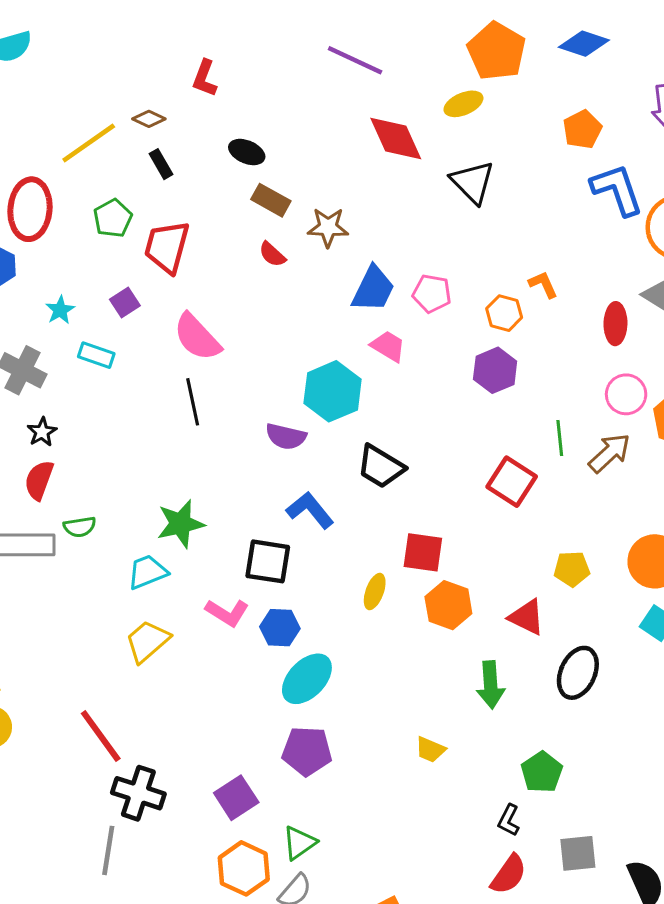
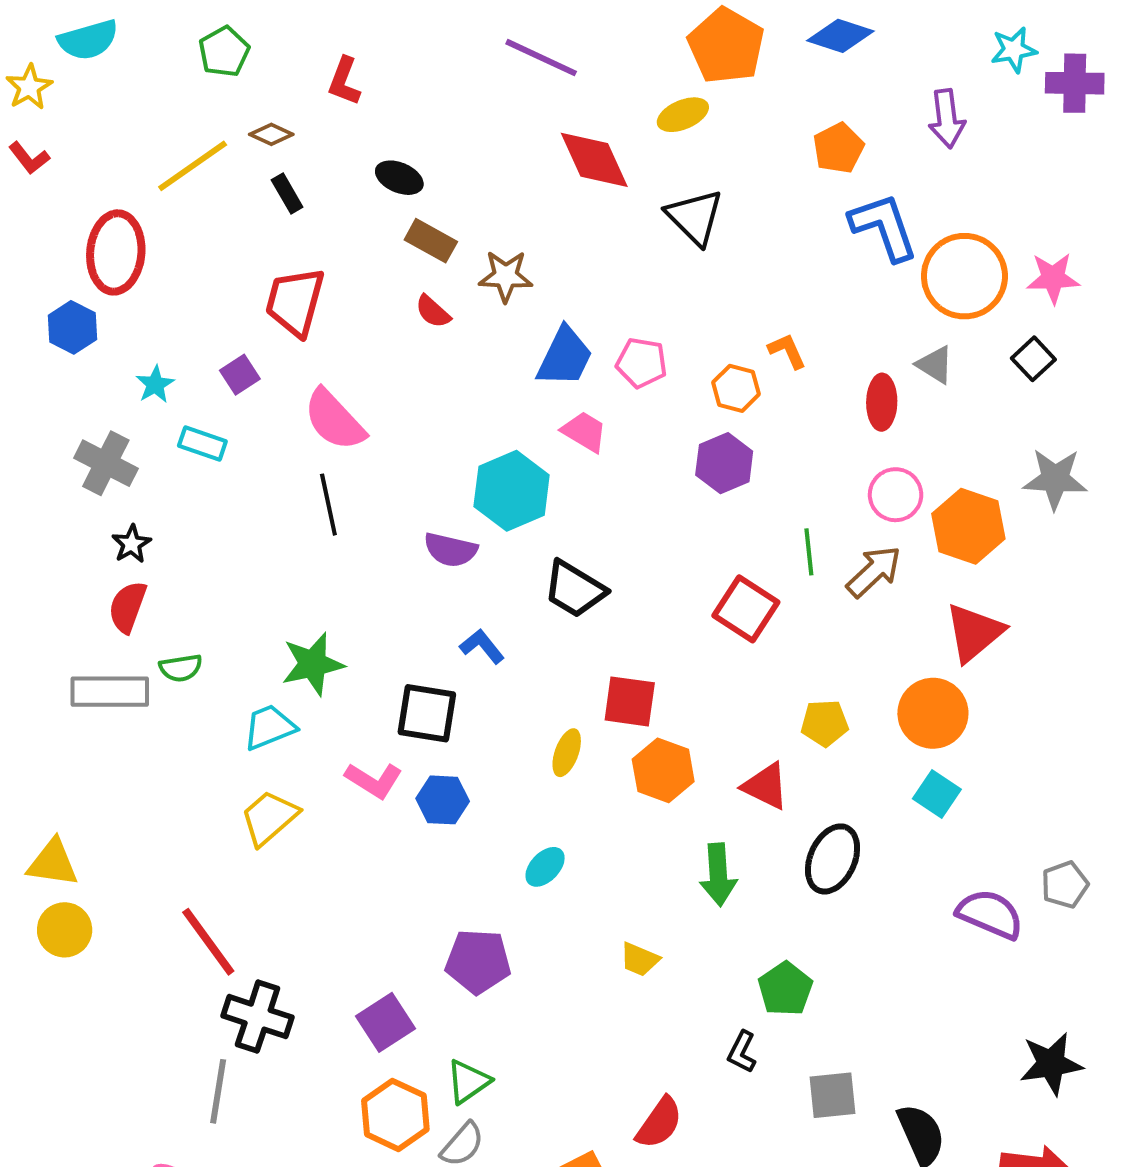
green pentagon: (113, 218) -> (224, 52), moved
blue L-shape: (310, 510) -> (482, 646), size x0.7
cyan ellipse: (307, 679) -> (545, 867), moved, size x0.6
red semicircle: (509, 874) -> (659, 1123), moved

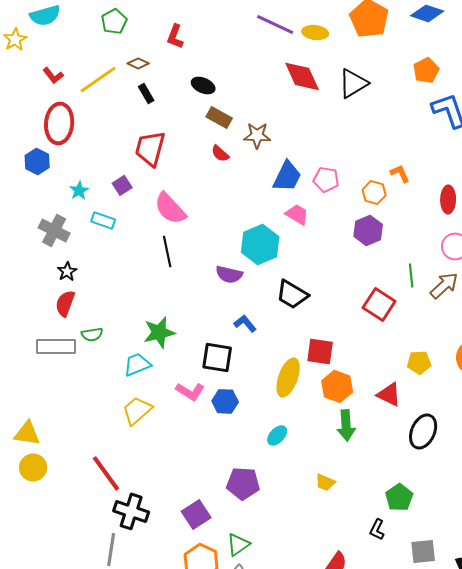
yellow ellipse: (683, 115) -> (315, 32), moved, turned 30
red L-shape: (29, 158) -> (53, 75), moved
black triangle: (695, 217) -> (353, 83), moved, turned 44
yellow ellipse: (567, 753) -> (288, 377), size x1.6
green arrow: (718, 875) -> (346, 425), moved

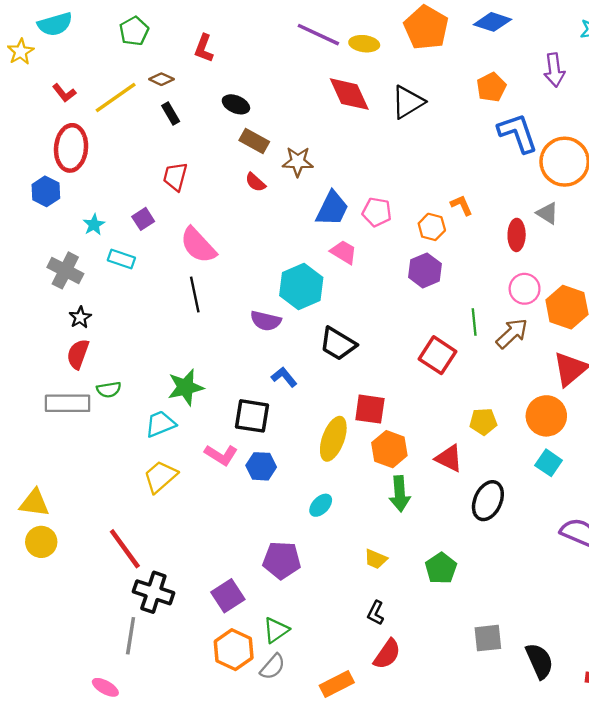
red trapezoid: (150, 148) -> (175, 177), size x0.7
green pentagon: (399, 497) -> (441, 568), moved
black L-shape: (377, 529) -> (376, 613), moved

